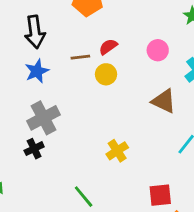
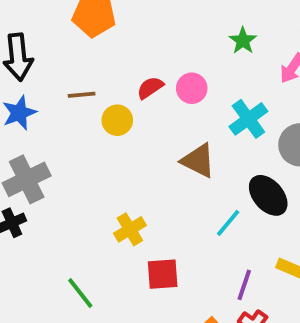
red semicircle: (108, 47) -> (150, 88), moved
red square: (160, 195) -> (163, 274), moved

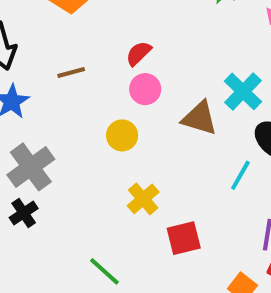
pink circle: (192, 88) -> (145, 89), moved
cyan cross: (248, 119) -> (243, 91), moved
yellow circle: (117, 120) -> (122, 135), moved

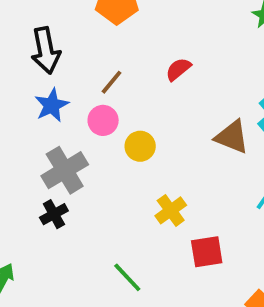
brown line: (71, 72) -> (111, 82), turned -40
pink circle: (145, 89) -> (103, 120), moved
yellow circle: (122, 135) -> (140, 146), moved

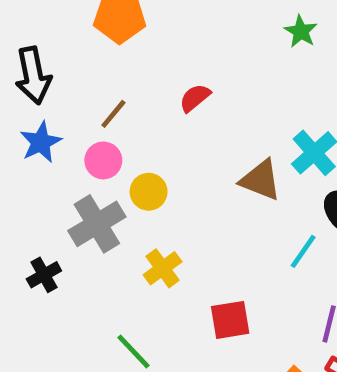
gray cross: (65, 170) -> (97, 224), moved
yellow cross: (171, 210) -> (163, 268), moved

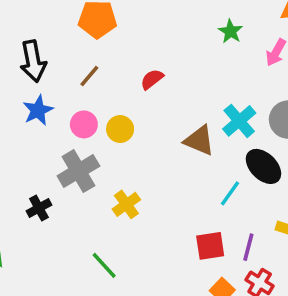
brown line: (113, 114) -> (89, 76), moved
yellow circle: (149, 192) -> (120, 129), moved
red square: (230, 320) -> (210, 246), moved

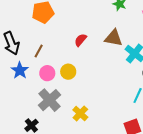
brown line: (89, 76) -> (39, 51), moved
brown triangle: (199, 140) -> (114, 38), moved

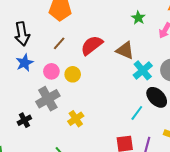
red semicircle: (81, 40) -> (92, 45), size x1.6
brown line: (39, 51) -> (59, 43), moved

